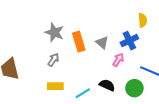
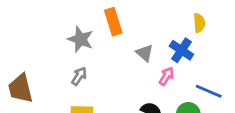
blue cross: (129, 41) -> (181, 50), turned -30
orange rectangle: (79, 42) -> (113, 22), moved

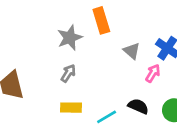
gray star: (80, 39) -> (70, 38), turned 30

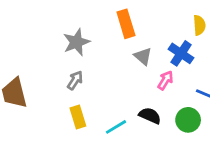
orange rectangle: (101, 20) -> (126, 24), moved
yellow rectangle: (71, 108) -> (78, 117), turned 72

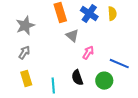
blue cross: (181, 53) -> (89, 14), moved
black semicircle: (150, 116) -> (77, 78), turned -133
cyan line: (116, 127) -> (53, 86), turned -63

